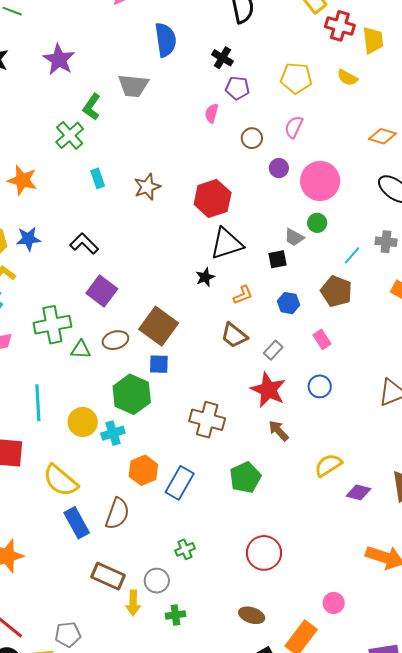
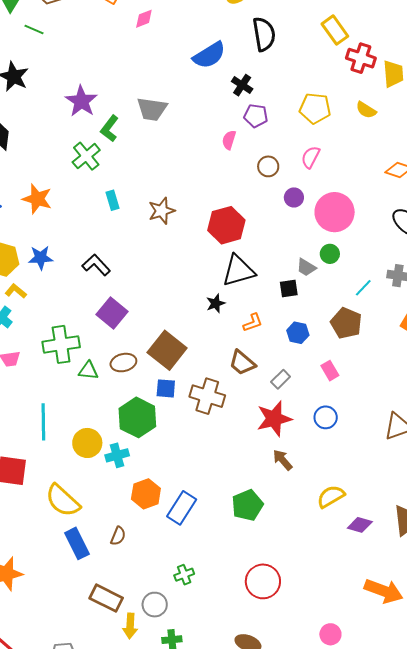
blue semicircle: (166, 40) -> (209, 55), moved, turned 64
purple star: (59, 59) -> (81, 101), moved
red star: (268, 390) -> (274, 419), turned 30
brown cross: (207, 420) -> (207, 396), moved
brown semicircle: (117, 514) -> (118, 536), size x0.6

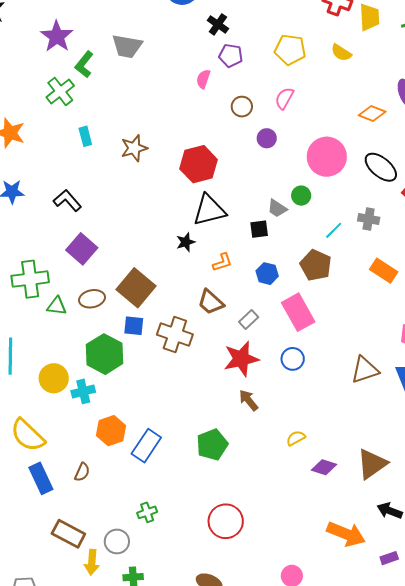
pink circle: (335, 212) -> (327, 157), moved
pink rectangle: (330, 371) -> (298, 312), size x1.8
yellow semicircle: (331, 496) -> (296, 438), size x0.7

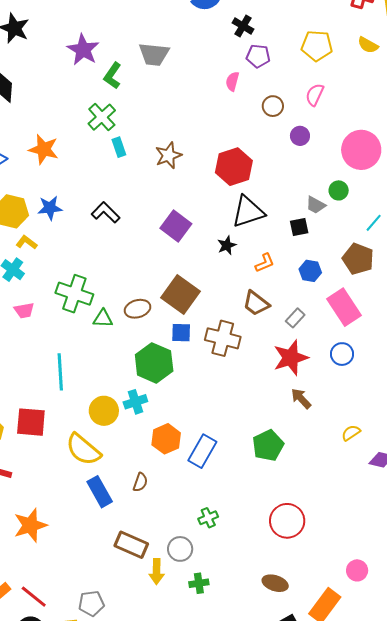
green cross: (60, 91) -> (102, 117), moved
purple square: (82, 249) -> (176, 226), moved
green cross: (30, 279) -> (74, 294), turned 30
yellow circle: (54, 378) -> (104, 411), moved

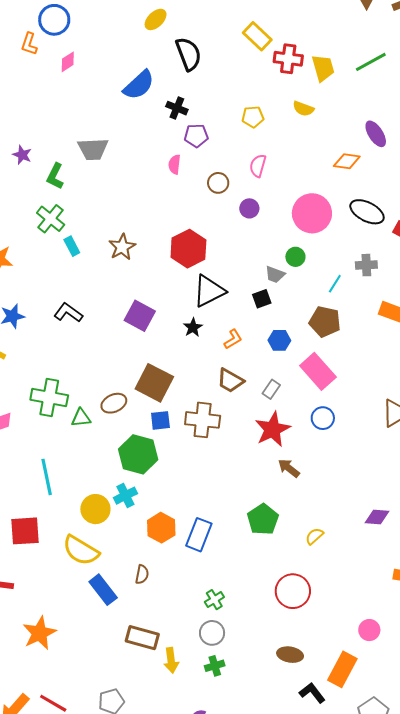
yellow pentagon: (317, 46) -> (253, 117), size x0.7
purple star: (83, 50) -> (22, 155), size x0.6
yellow semicircle: (351, 433) -> (314, 536), moved
gray circle: (180, 549) -> (212, 633), moved

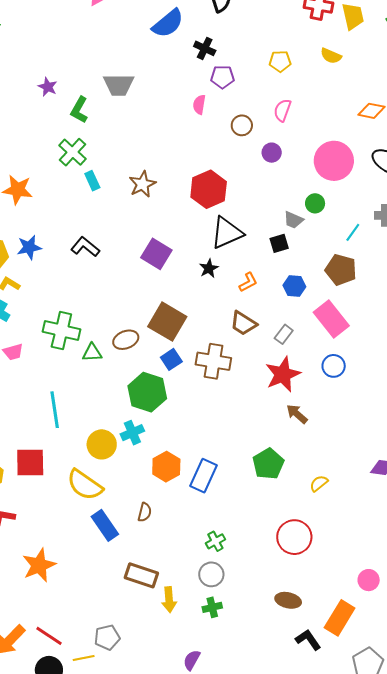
blue square: (160, 420) -> (171, 359), turned -30

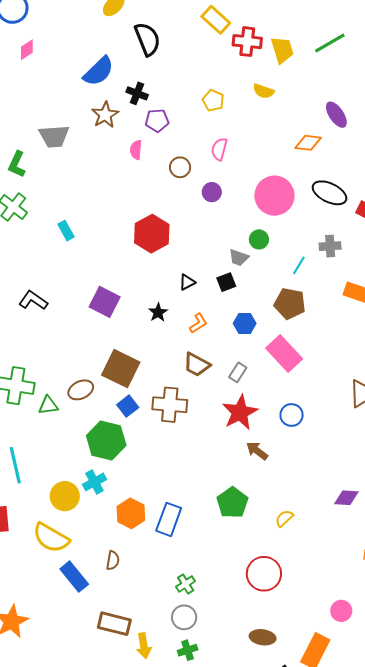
yellow pentagon: (280, 61) -> (213, 100), turned 30
cyan rectangle: (92, 181) -> (66, 231), moved
brown star: (142, 184) -> (105, 115), moved
black triangle: (227, 233) -> (187, 282), moved, size x0.5
blue circle: (334, 366) -> (292, 415), moved

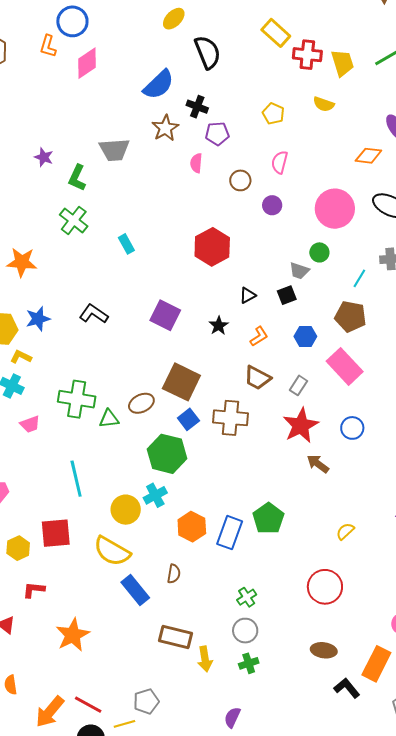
pink diamond: (27, 50) -> (87, 63), size x1.5
green pentagon: (232, 503) -> (268, 518), moved

